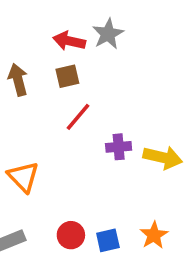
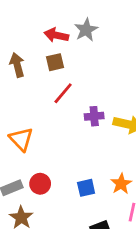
red circle: (71, 235) -> (40, 184), moved

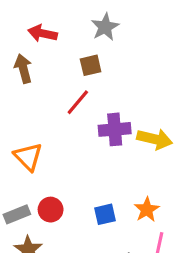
red arrow: (56, 35) -> (43, 33), moved
brown square: (55, 62) -> (91, 65), moved
purple cross: (94, 116) -> (115, 129), size x1.4

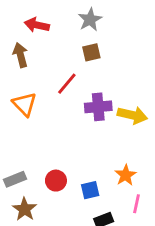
brown square: (91, 65) -> (91, 52), moved
orange triangle: (28, 157) -> (25, 104), moved
red circle: (51, 210) -> (56, 181), moved
blue square: (105, 214) -> (90, 190), moved

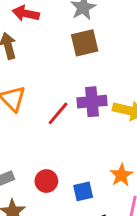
brown square: (91, 52) -> (85, 43), size x1.4
red line: (67, 84) -> (58, 113), moved

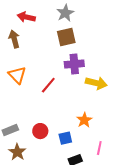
purple cross: (92, 102) -> (74, 64), moved
orange star: (121, 175) -> (84, 120), moved

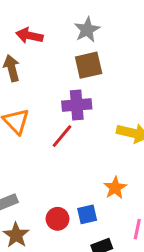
purple cross: (74, 64) -> (77, 105), moved
red circle: (40, 131) -> (58, 219), moved

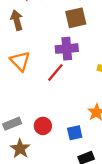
red circle: (58, 219) -> (43, 126), moved

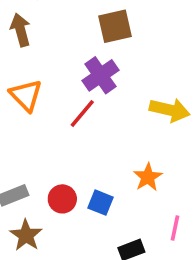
purple cross: (67, 49) -> (100, 75), turned -30
blue square: (75, 133) -> (100, 203), moved, turned 35

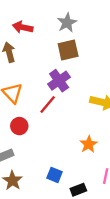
red circle: (62, 199) -> (19, 126), moved
blue square: (100, 203) -> (54, 175), moved

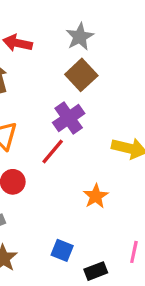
brown square: (68, 50) -> (81, 75), turned -30
orange star: (89, 144) -> (96, 196), moved

